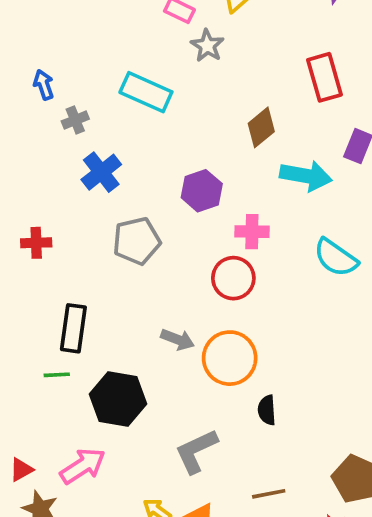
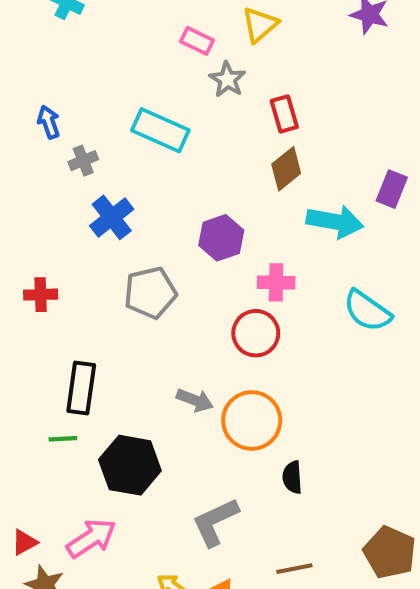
red rectangle: (324, 77) -> (284, 114), moved, size x0.7

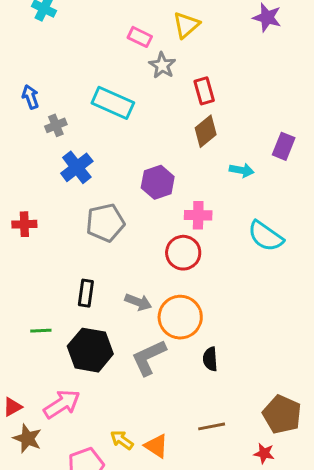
cyan arrow: (335, 222) -> (242, 170), size x0.6
black rectangle: (81, 388) -> (86, 293), moved, size x0.7
gray L-shape: (215, 522) -> (149, 358), moved

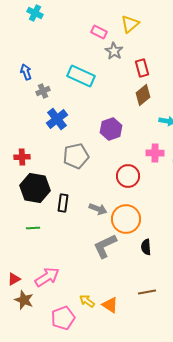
pink cross: (198, 215) -> (155, 153), moved
black hexagon: (90, 350) -> (35, 188), moved

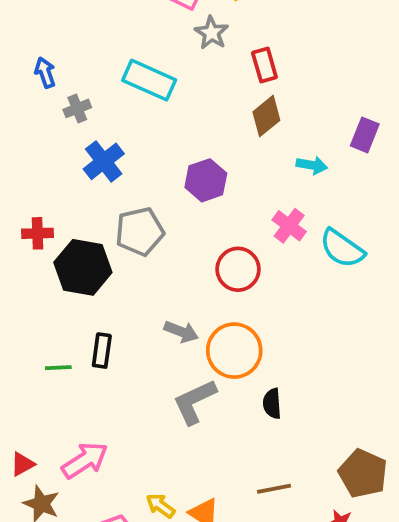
pink cross: (155, 153) -> (289, 226), turned 36
black hexagon: (35, 188) -> (83, 267), moved
black rectangle: (63, 203) -> (102, 351), moved

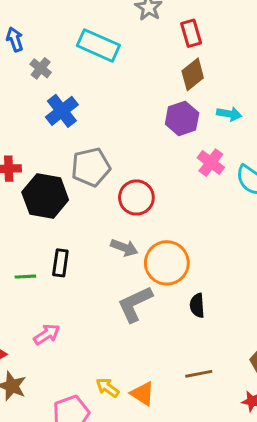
gray cross: (77, 108) -> (41, 68), turned -30
purple hexagon: (206, 180) -> (182, 118), moved
red circle: (238, 269) -> (136, 198), moved
pink arrow: (85, 460) -> (47, 334), moved, size x0.7

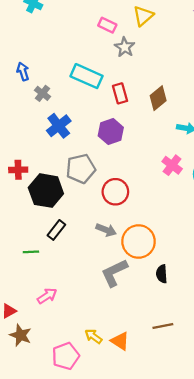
red rectangle: (191, 33) -> (120, 93), moved
purple hexagon: (182, 118) -> (111, 132), moved
black rectangle: (60, 263) -> (56, 230), moved, turned 30

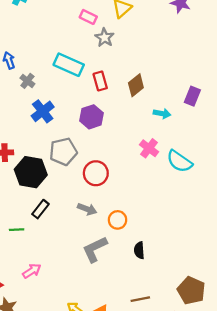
orange circle: (139, 242) -> (118, 220), size x0.6

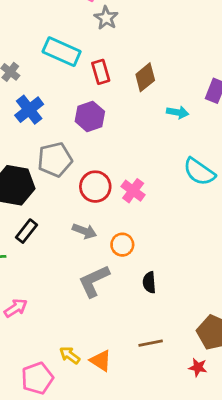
pink cross: (149, 148) -> (133, 191), moved

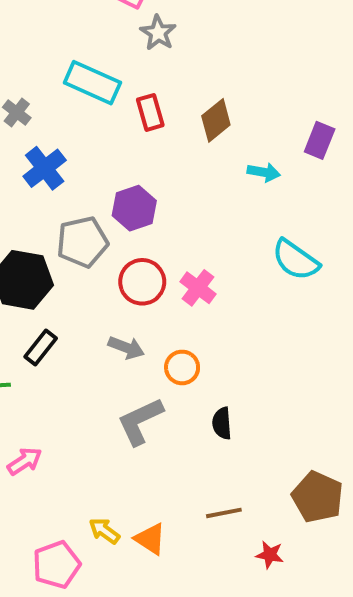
purple hexagon: (90, 116) -> (134, 208), moved
red star: (198, 367) -> (270, 555), moved

